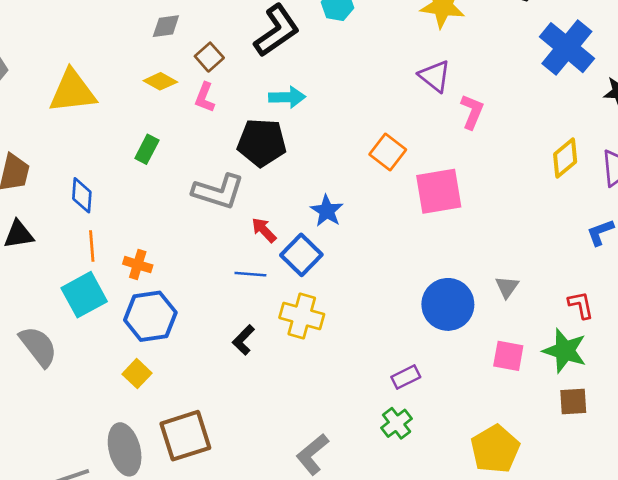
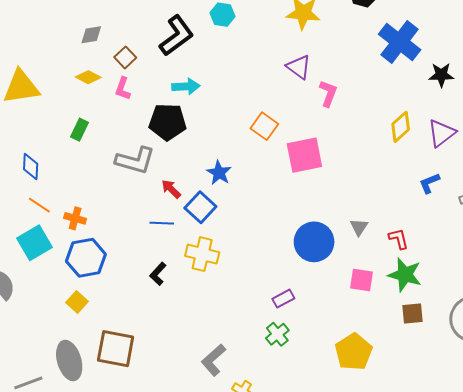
orange line: (92, 246) -> (39, 205), turned -50
red L-shape: (581, 305) -> (399, 239), moved
brown square: (185, 436) -> (116, 349), turned 30

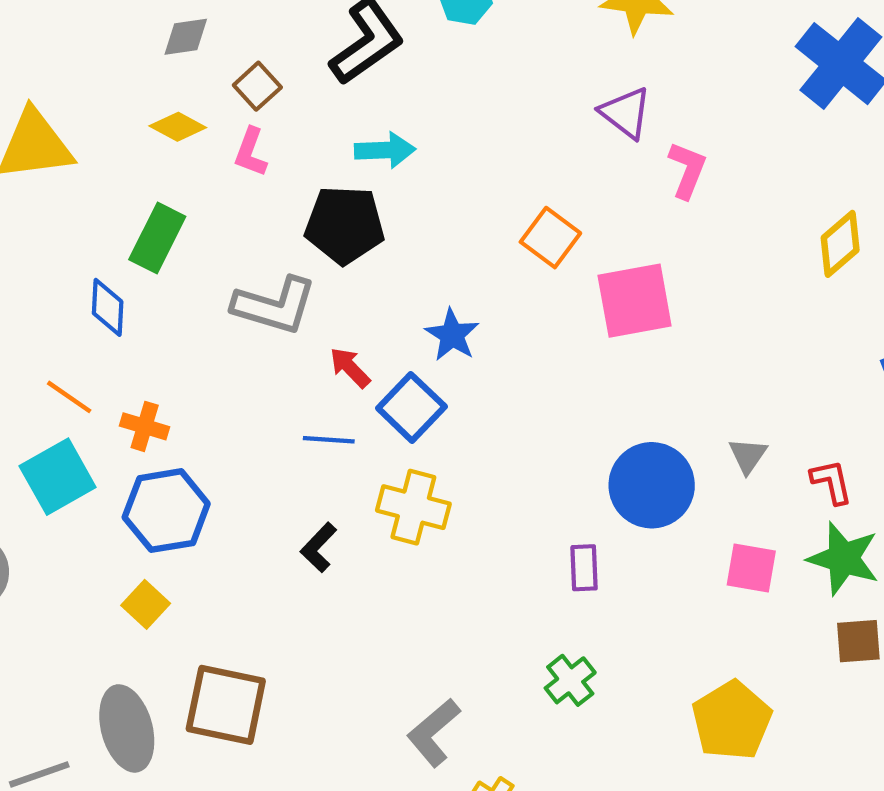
green rectangle: (80, 130) -> (157, 238), size x1.4
blue diamond: (31, 166) -> (108, 307), moved
purple rectangle: (283, 299) -> (584, 568), moved, turned -65

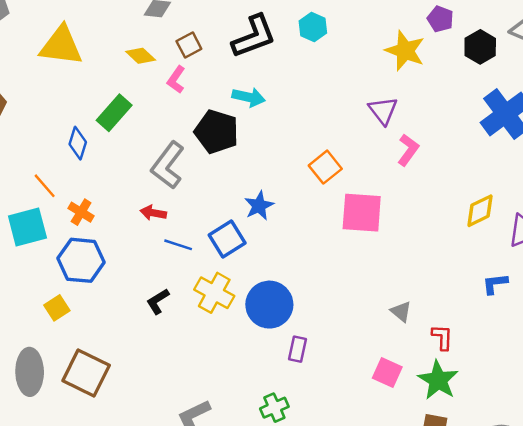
gray L-shape: (275, 306) -> (168, 165), turned 96
red arrow: (350, 368) -> (153, 213), moved, turned -50
gray triangle: (748, 456) -> (401, 312), turned -40
blue circle: (652, 485) -> (269, 305), moved

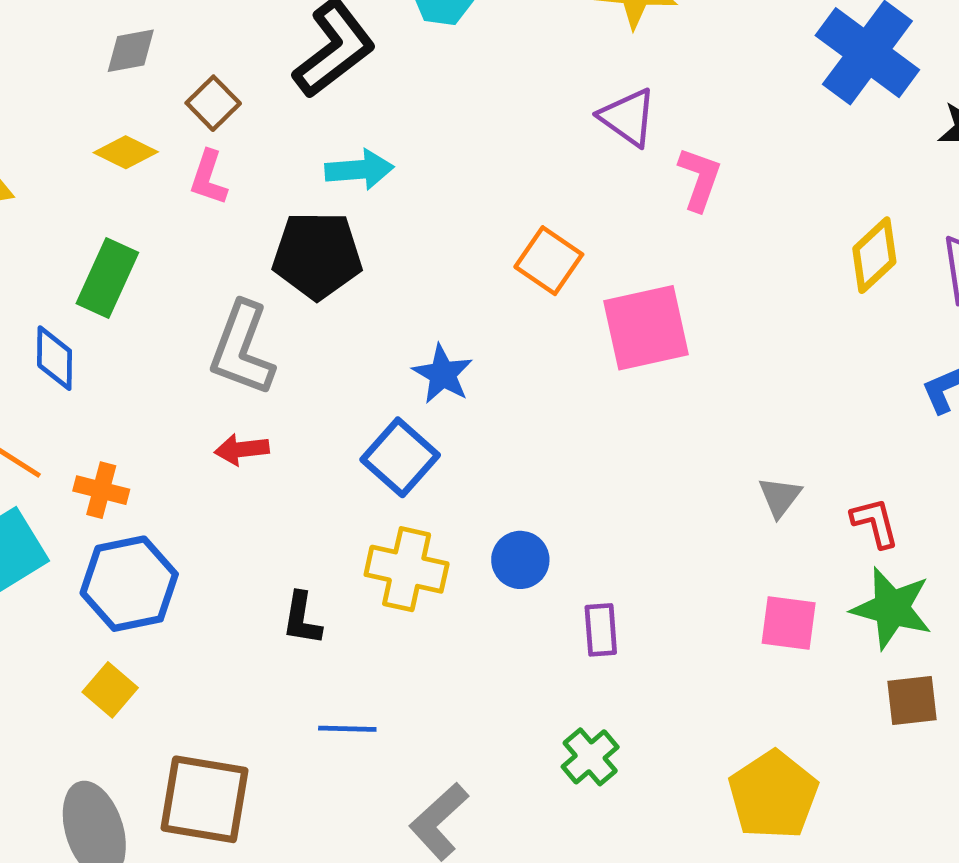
blue line: (178, 245) -> (347, 729), moved
black L-shape: (158, 301) -> (302, 619), turned -32
blue circle: (269, 305) -> (520, 560), size x0.6
gray triangle: (401, 312) -> (780, 497), turned 45

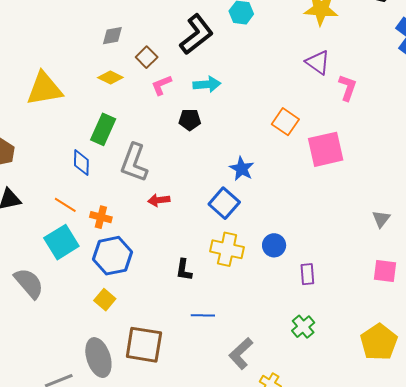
pink L-shape: (208, 178) -> (161, 85), moved, turned 50
black pentagon: (317, 255) -> (190, 120), size x0.6
gray L-shape: (242, 349) -> (134, 163), moved

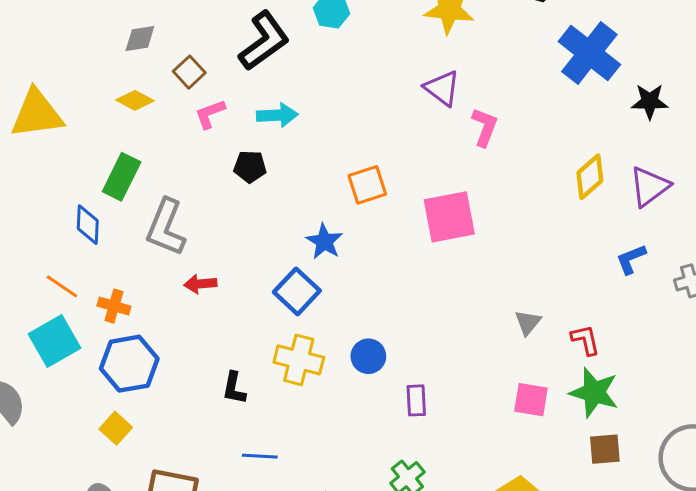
orange square: (285, 122) -> (367, 185), moved, turned 36

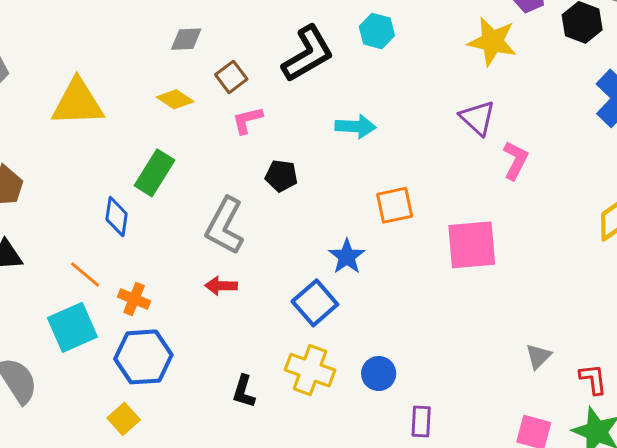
cyan arrow: (277, 115) -> (355, 127), moved
gray L-shape: (166, 227) -> (225, 226), moved

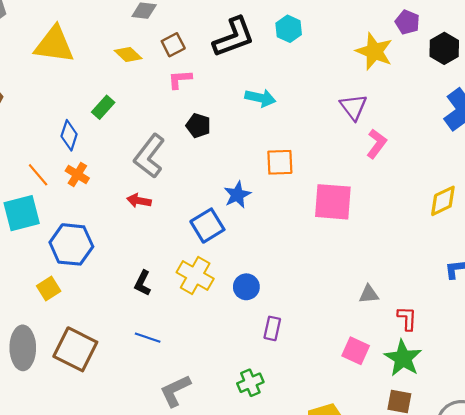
green rectangle: (154, 173) -> (103, 107), size x0.7
orange cross: (134, 299) -> (77, 174), moved
gray triangle: (538, 356) -> (369, 294), turned 30

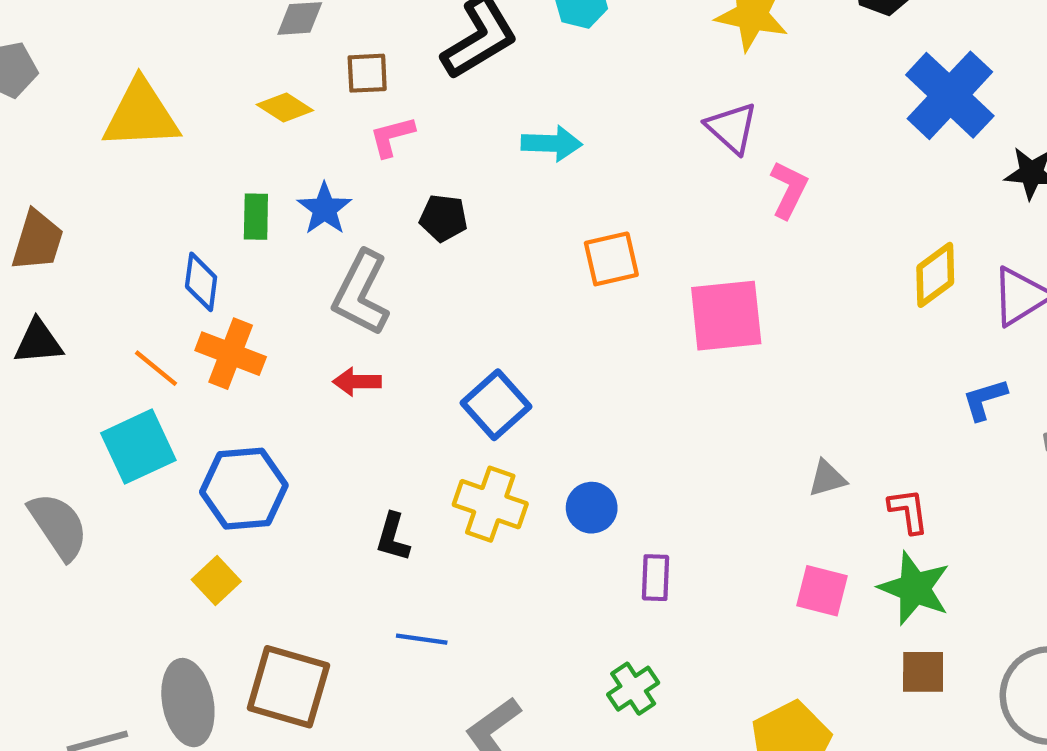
brown square: (173, 45) -> (367, 73), turned 35
green rectangle: (103, 107) -> (256, 217), turned -30
orange cross: (77, 174) -> (231, 354), size x1.4
blue star: (237, 195) -> (324, 209), moved

